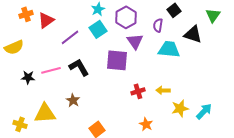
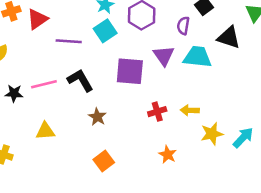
purple line: (70, 37) -> (69, 41), turned 42
purple triangle: (135, 41) -> (164, 56), moved
brown star: (73, 100) -> (97, 117), moved
yellow triangle: (45, 113) -> (45, 131), moved, size x0.7

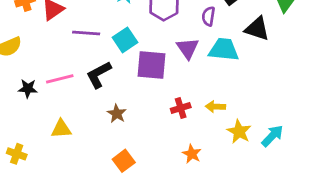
cyan square: (105, 31) -> (125, 40), moved
black L-shape: (80, 80) -> (99, 75), turned -88
yellow star: (212, 134) -> (239, 132), turned -30

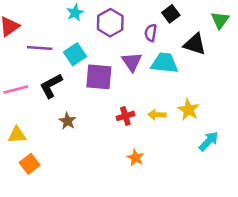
yellow star: (239, 132) -> (188, 110), moved
orange square: (124, 161) -> (30, 164), moved

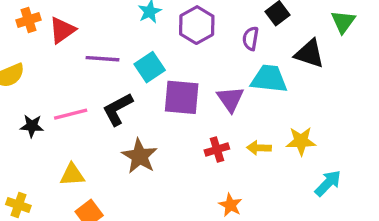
purple triangle: (132, 62) -> (230, 99), moved
yellow star: (188, 110) -> (301, 141), turned -30
brown star: (67, 121) -> (140, 156), size x1.5

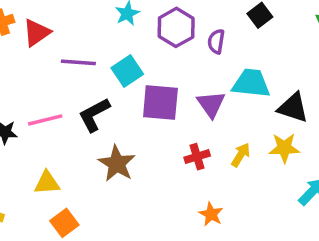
purple semicircle: (251, 38) -> (216, 41), moved
black triangle: (309, 54) -> (293, 108), moved
yellow arrow: (259, 148) -> (241, 155), turned 120

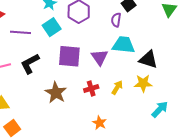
purple semicircle: (216, 41) -> (116, 20), moved
cyan square: (127, 71) -> (52, 27), moved
brown star: (117, 164) -> (56, 93), moved

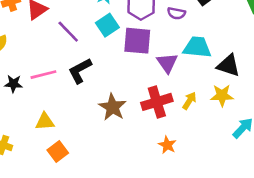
purple semicircle: (116, 20) -> (176, 13), moved, turned -88
purple line: (21, 32) -> (68, 32), turned 42
purple square: (69, 56) -> (137, 41), moved
red cross: (91, 88) -> (157, 102), size x1.6

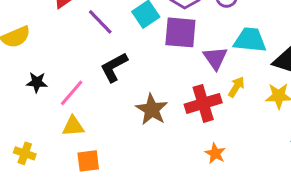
pink line: (43, 75) -> (72, 93), moved, turned -35
yellow arrow: (189, 101) -> (236, 87), moved
orange square: (58, 151) -> (88, 161), turned 30

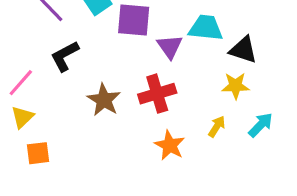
yellow arrow: (236, 87) -> (217, 127), moved
yellow triangle: (73, 126) -> (22, 117), turned -40
orange star: (215, 153) -> (170, 145), size x1.4

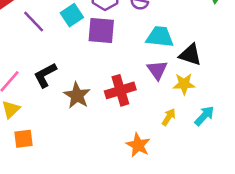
purple triangle: (170, 47) -> (157, 70), moved
black L-shape: (65, 56) -> (45, 75), moved
orange star: (170, 145) -> (138, 145), moved

